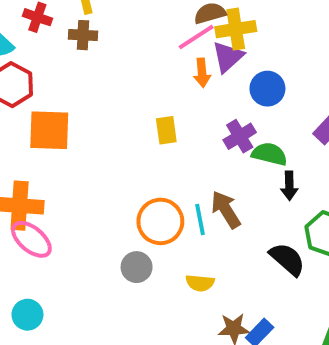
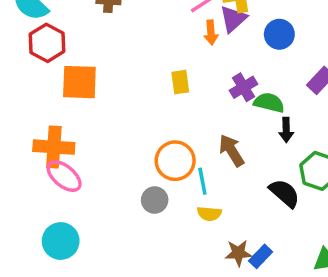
blue circle: (267, 89) -> (279, 34), moved
cyan line: (200, 219) -> (202, 181), moved
cyan circle: (27, 315) -> (61, 241), size x1.4

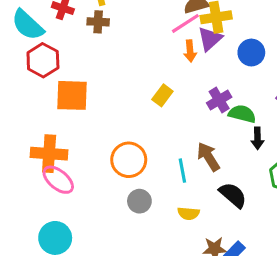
yellow rectangle: (180, 82) -> (162, 95), turned 45
orange circle: (175, 161) -> (129, 160), moved
cyan line: (202, 181) -> (182, 171), moved
black semicircle: (284, 193) -> (233, 195), moved

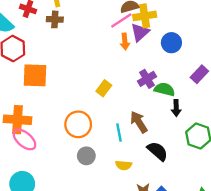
yellow rectangle: (162, 95) -> (104, 88), moved

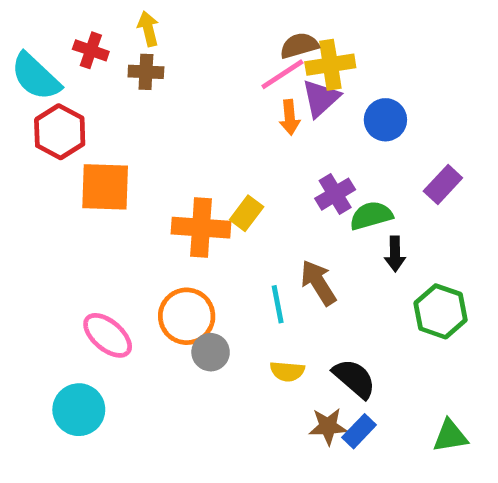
green semicircle: (164, 89) -> (371, 216), turned -30
orange cross: (18, 120) -> (201, 228), moved
orange circle: (78, 124) -> (187, 316), moved
pink ellipse: (25, 140) -> (108, 335), moved
black semicircle: (157, 151) -> (354, 378), moved

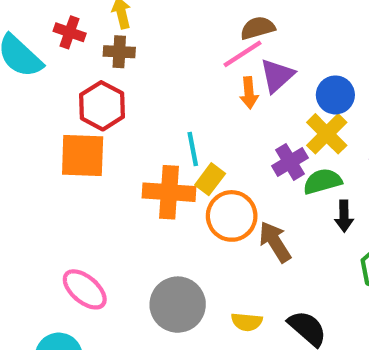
yellow cross: (330, 65) -> (327, 134), moved, turned -36
red hexagon: (60, 132) -> (102, 106), moved
cyan line: (278, 304) -> (193, 149), moved
orange circle: (187, 316) -> (232, 216), moved
gray circle: (211, 352) -> (178, 305), size x1.6

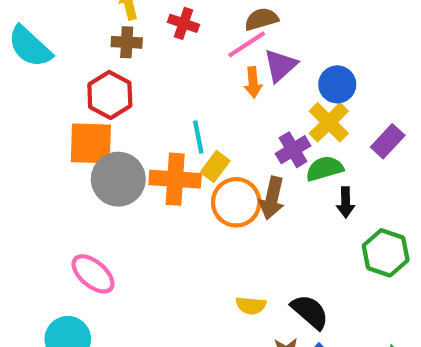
red cross: (70, 32) -> (184, 23), moved
brown arrow: (275, 242) -> (272, 198), moved, turned -135
gray circle: (178, 305) -> (118, 179), moved

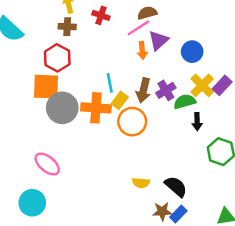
yellow cross: (329, 122) -> (202, 85), moved
brown arrow: (272, 198) -> (143, 90), moved

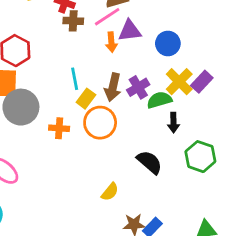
brown cross: (67, 27) -> (73, 21), moved
purple triangle: (158, 40) -> (130, 31), turned 35
orange cross: (96, 108) -> (59, 128), moved, size x0.6
yellow semicircle: (141, 183) -> (110, 192), turned -56
black semicircle: (176, 187) -> (150, 162), moved

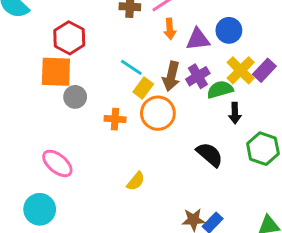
purple triangle: (130, 31) -> (198, 39), moved
cyan line: (75, 79) -> (131, 67), turned -45
gray circle: (21, 107) -> (75, 97), size x0.6
yellow semicircle: (110, 192) -> (136, 181), moved

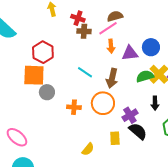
purple cross: (198, 76) -> (130, 115), moved
yellow rectangle: (143, 88) -> (115, 138), moved, turned -40
green semicircle: (220, 90) -> (145, 76), moved
pink ellipse: (57, 163) -> (17, 137), moved

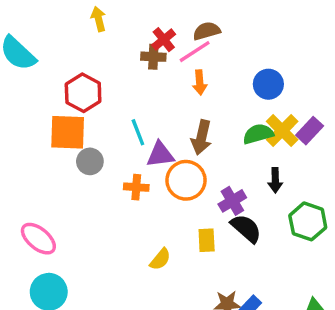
red cross: (78, 18) -> (164, 40), moved, turned 32
purple triangle: (130, 53) -> (160, 155), moved
cyan line: (85, 72) -> (138, 132), moved, turned 35

